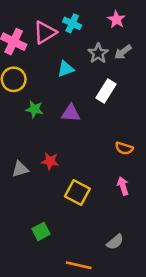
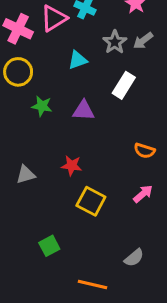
red star: (50, 161) -> (72, 166), moved
pink arrow: (123, 186) -> (143, 194), turned 66

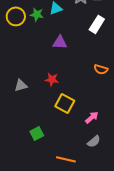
white rectangle: (124, 85) -> (97, 24), moved
green star: (42, 106) -> (37, 14), moved
pink arrow: (143, 194) -> (92, 117), moved

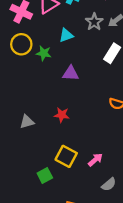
green star: (37, 14) -> (44, 53), moved
yellow square: (65, 103) -> (66, 156), moved
pink arrow: (92, 117) -> (95, 160), moved

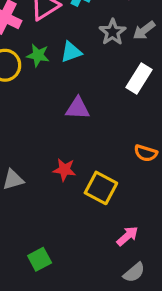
green star: (44, 53) -> (38, 55), moved
yellow square: (66, 156) -> (101, 188), moved
pink arrow: (95, 160) -> (127, 236), moved

